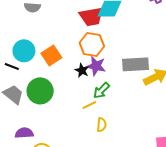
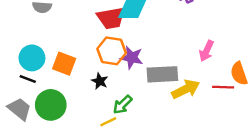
orange square: (51, 56) -> (64, 64), turned -36
purple star: (96, 66) -> (132, 58), moved
black line: (12, 67) -> (28, 79), moved

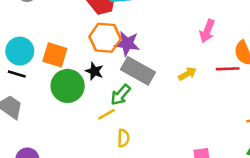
gray rectangle: (162, 74) -> (138, 71), moved, turned 36
yellow arrow: (186, 89) -> (187, 74), size x0.6
green circle: (51, 105) -> (68, 86), moved

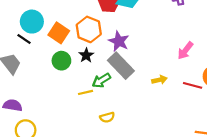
orange hexagon: (105, 38) -> (89, 29), moved
green circle: (68, 86) -> (61, 61), size x0.7
yellow semicircle: (123, 138) -> (107, 117), moved, turned 56

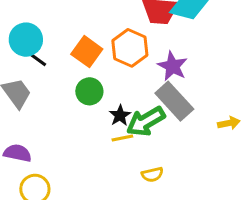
cyan circle: (32, 22) -> (26, 40), moved
black star: (86, 55) -> (120, 115), moved
green arrow: (101, 80) -> (146, 121), size x1.4

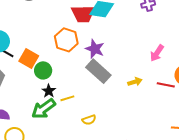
orange square: (87, 52) -> (29, 58), moved
black star: (120, 115) -> (49, 91), moved
green arrow: (146, 121) -> (43, 109), moved

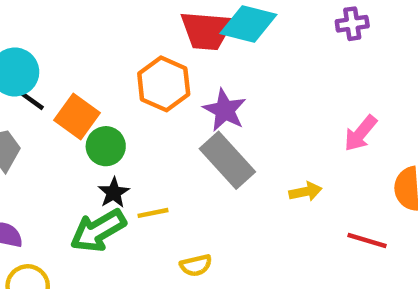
red line: (166, 85) -> (367, 240), moved

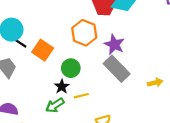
green circle: (106, 146) -> (71, 68), moved
green arrow: (98, 231) -> (55, 105), size x0.7

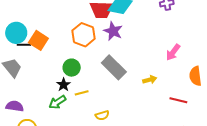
black line: (20, 43) -> (24, 45), turned -32
purple star: (114, 44) -> (113, 31), moved
orange square: (43, 50) -> (38, 40), moved

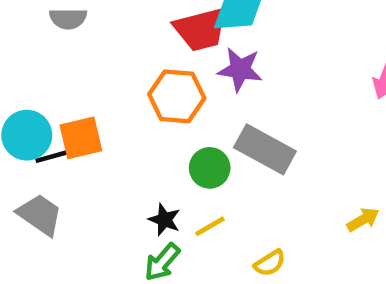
orange square: (38, 40) -> (81, 138), turned -30
green circle: (72, 68) -> (210, 168), moved
yellow arrow: (150, 80) -> (363, 220), moved

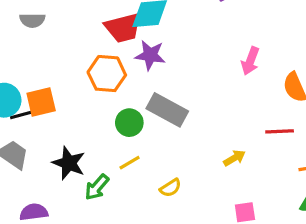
black star: (165, 220) -> (69, 163), moved, size x1.5

